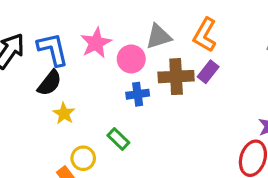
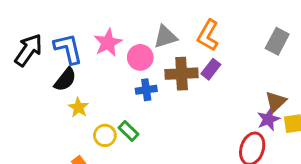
yellow circle: (83, 158) -> (105, 135), moved

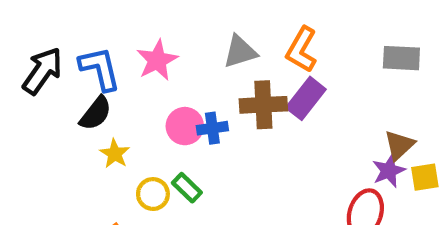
gray rectangle: (277, 41) -> (401, 58), turned 65
pink circle: (140, 57) -> (185, 126), moved
purple rectangle: (211, 69) -> (306, 98), size x1.4

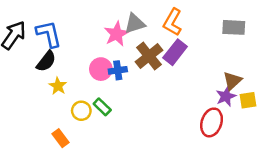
pink star: (157, 60) -> (116, 34), moved
brown cross: (263, 105) -> (149, 56), turned -36

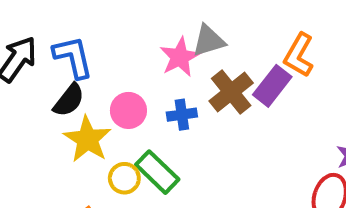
orange L-shape: (172, 22) -> (299, 55), moved
pink circle: (101, 69) -> (128, 110), moved
yellow star: (58, 86) -> (87, 139), size x1.6
green rectangle: (102, 107) -> (157, 172), size x1.5

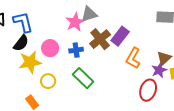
orange L-shape: (299, 55) -> (133, 58), moved
yellow star: (87, 139) -> (30, 62), turned 30
green rectangle: (157, 172) -> (83, 78), moved

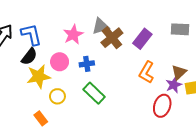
pink star: (75, 22) -> (73, 35), moved
purple rectangle: (120, 36) -> (142, 39), moved
brown cross: (100, 39) -> (112, 38), moved

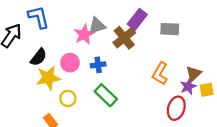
gray triangle: (100, 26) -> (97, 26), moved
gray rectangle: (180, 29) -> (170, 29), moved
blue L-shape: (31, 35) -> (39, 17), moved
purple rectangle: (142, 39) -> (137, 19), moved

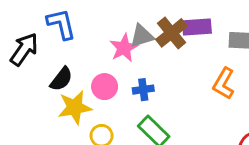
purple rectangle: (137, 19) -> (197, 27), turned 48
brown cross: (124, 38) -> (172, 33), moved
orange L-shape: (160, 73) -> (224, 84), moved

